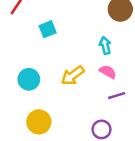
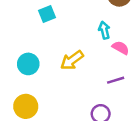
pink semicircle: (108, 72) -> (121, 48), moved
yellow circle: (39, 122) -> (26, 106), moved

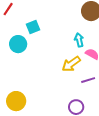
yellow arrow: (72, 60) -> (71, 64), moved
cyan circle: (28, 64) -> (18, 44), moved

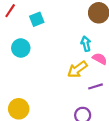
cyan square: (33, 27) -> (37, 19), moved

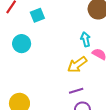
purple line: (95, 86) -> (76, 91), moved

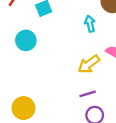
cyan arrow: (86, 39) -> (90, 24), moved

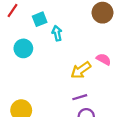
cyan arrow: (90, 24) -> (57, 33), moved

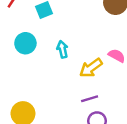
cyan arrow: (57, 33) -> (62, 49), moved

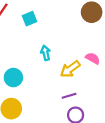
cyan circle: (25, 43) -> (13, 78), moved

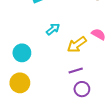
cyan arrow: (46, 53) -> (53, 29), turned 64

